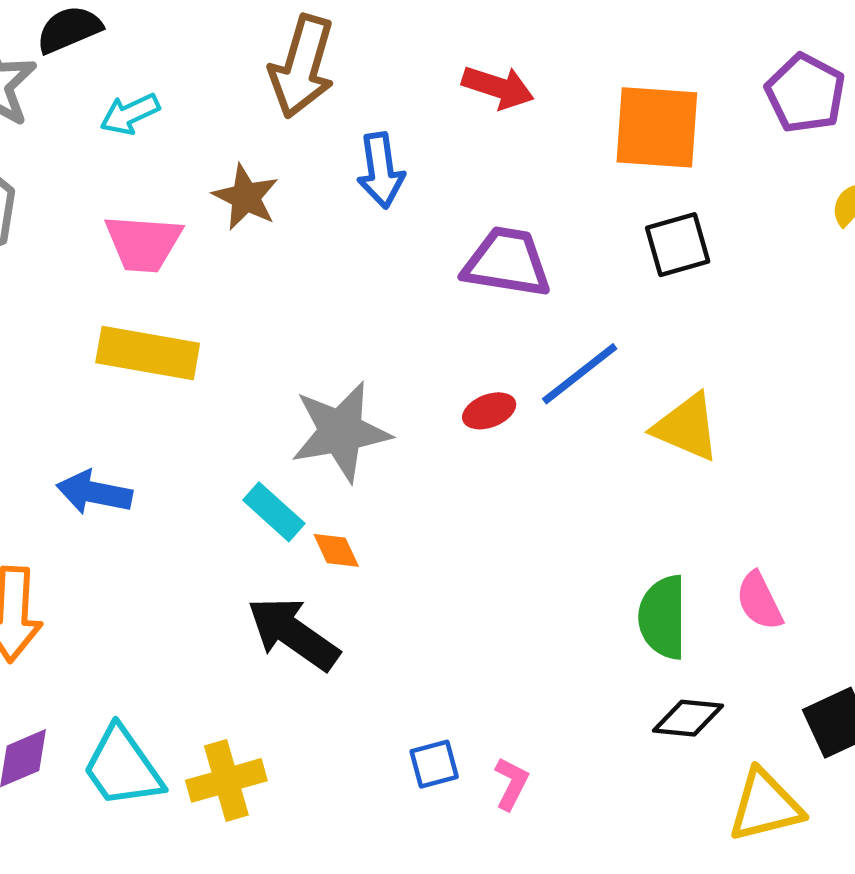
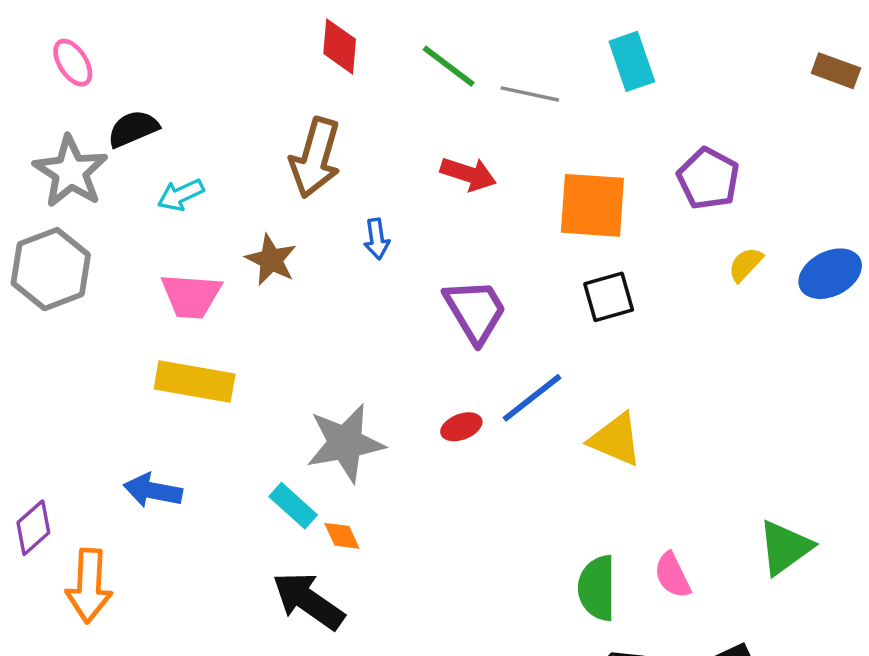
blue arrow: (381, 170) -> (377, 239), size x0.7
purple trapezoid: (507, 262) -> (475, 311), turned 50

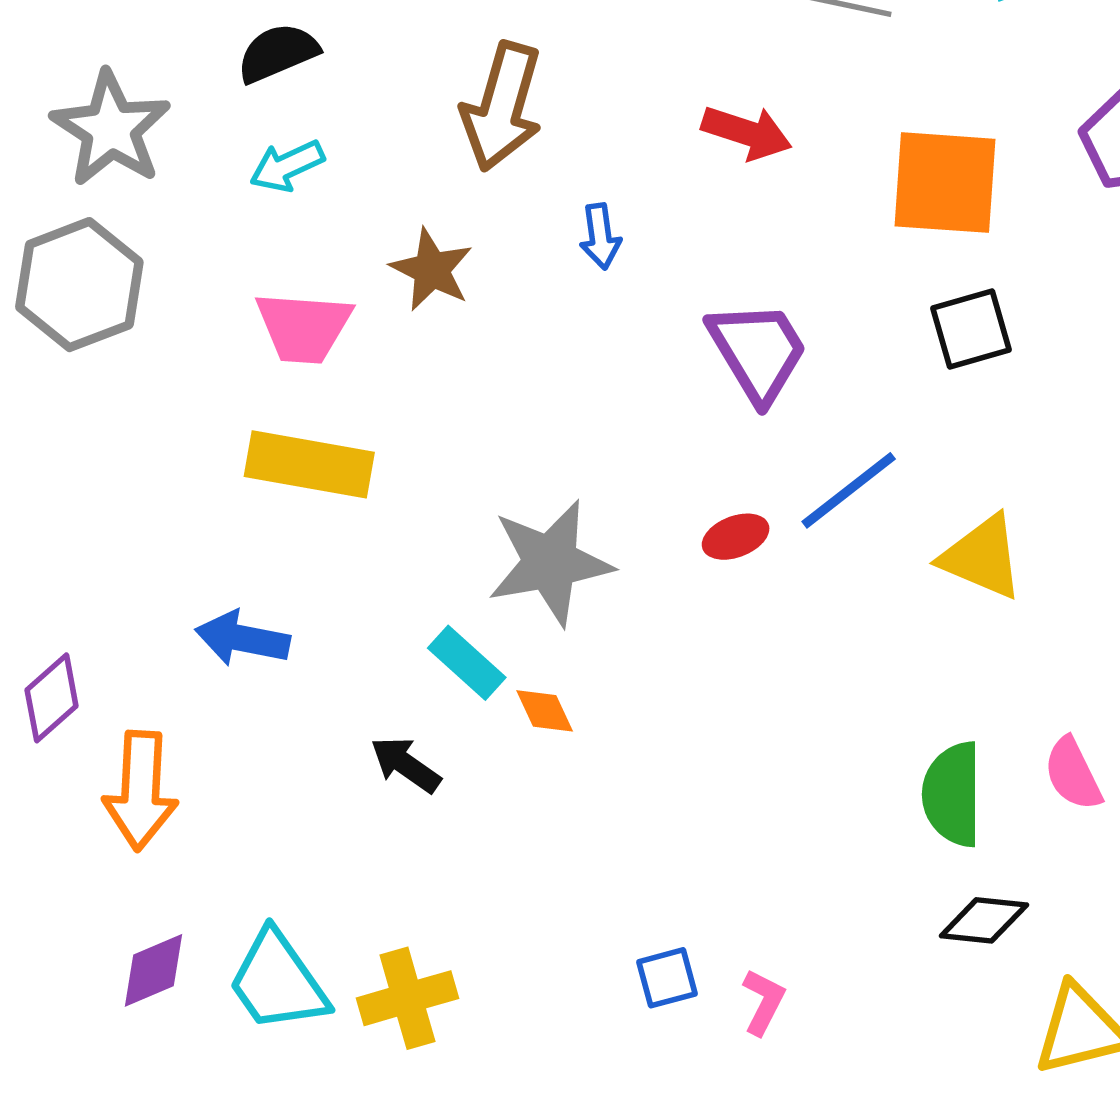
black semicircle: (133, 129) -> (278, 53), moved
black arrow: (308, 601) -> (406, 765), moved, size x0.6

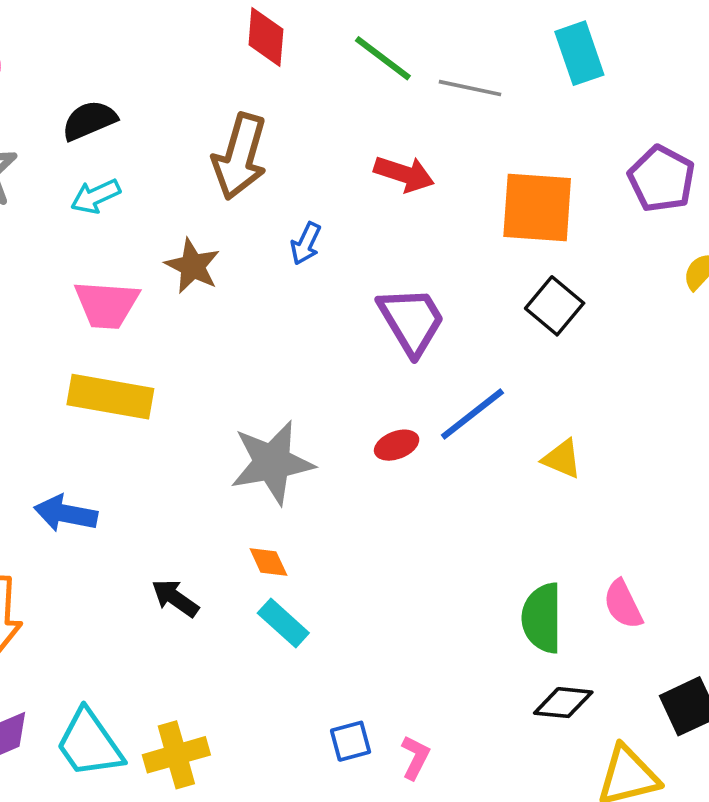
blue arrow: (600, 236) -> (306, 244), turned 33
black square: (971, 329) -> (555, 306), turned -34
yellow triangle: (982, 557) -> (562, 459), size x0.7
cyan rectangle: (467, 663) -> (283, 623), moved

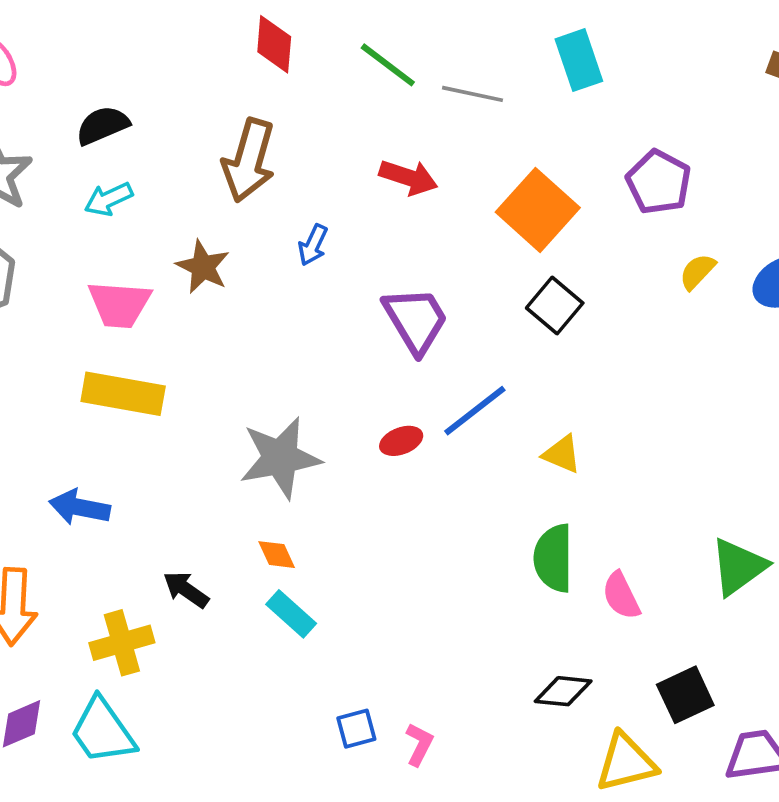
orange square: (537, 207) -> (538, 210), turned 38
green semicircle: (542, 618) -> (553, 558), moved
yellow cross: (176, 755) -> (122, 643), moved

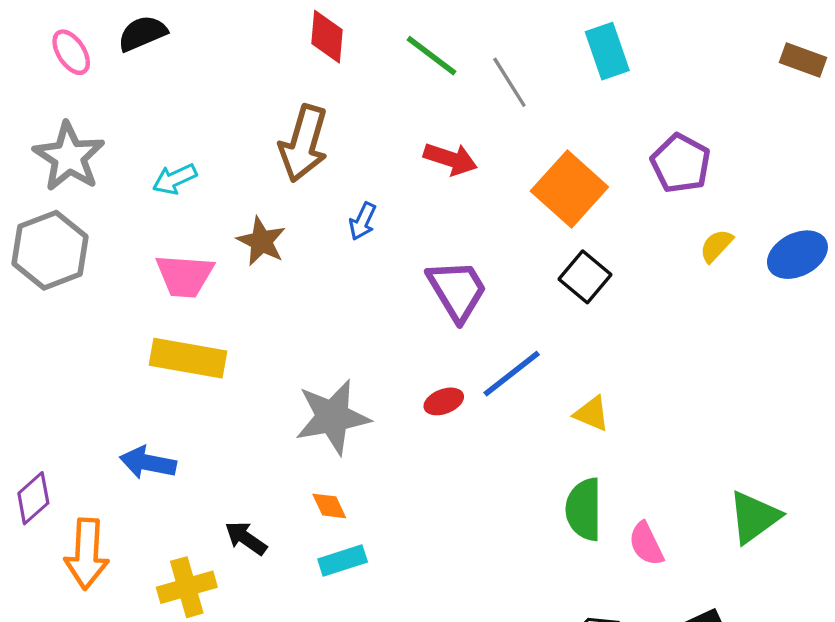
gray line: (472, 94) -> (509, 82), turned 46
black semicircle: (103, 125) -> (142, 33), moved
cyan rectangle: (291, 614) -> (343, 560), turned -60

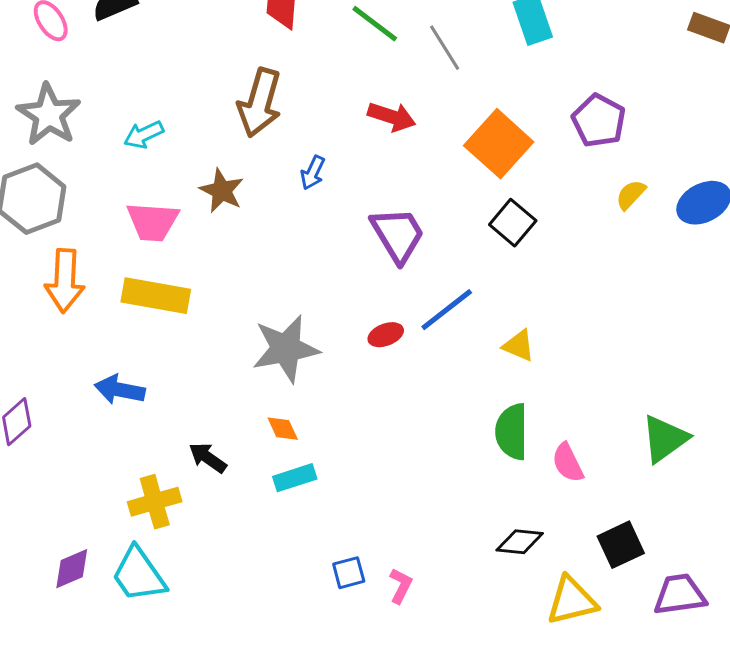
orange arrow: (87, 554) -> (65, 281), moved

